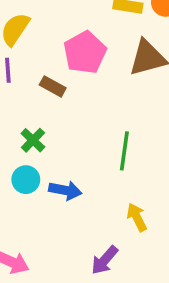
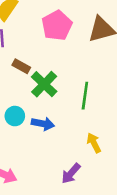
brown rectangle: (53, 86) -> (21, 66), moved
green cross: (33, 140) -> (44, 84), moved, size x1.5

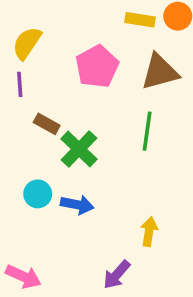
green line: (85, 96) -> (147, 131), moved
yellow arrow: (94, 143) -> (149, 232), turned 36

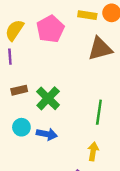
pink pentagon: (97, 66) -> (50, 29), moved
brown rectangle: (47, 124) -> (19, 90), moved, turned -42
green line: (147, 131) -> (99, 112), moved

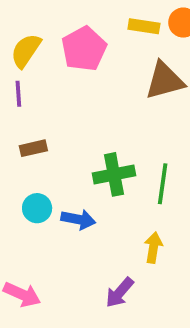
green cross: (48, 98) -> (114, 174), moved, turned 35

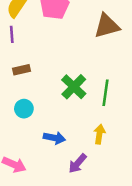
green cross: (114, 174) -> (74, 87), turned -35
blue arrow: (78, 219) -> (54, 138), moved

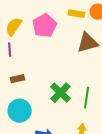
cyan circle: (24, 109) -> (20, 111), size x1.5

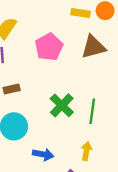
pink pentagon: (45, 26) -> (49, 47), moved

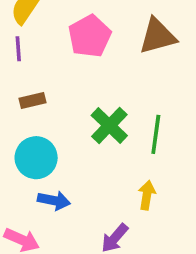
blue arrow: (43, 154) -> (54, 201), moved

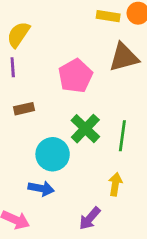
pink pentagon: (90, 36) -> (75, 76), moved
cyan circle: (36, 158) -> (53, 154), moved

